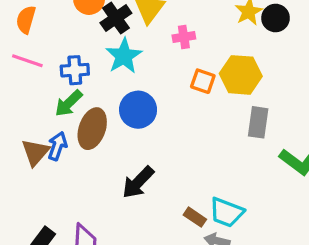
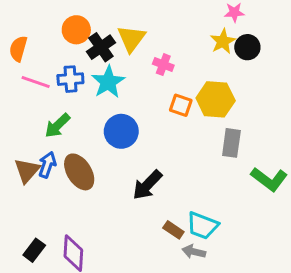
pink cross: (184, 37) -> (163, 65), turned 30
pink line: (27, 61) -> (36, 82), moved
blue cross: (75, 70) -> (70, 79), moved
brown ellipse: (92, 129) -> (79, 172), moved, turned -51
black arrow: (138, 182) -> (147, 185), moved

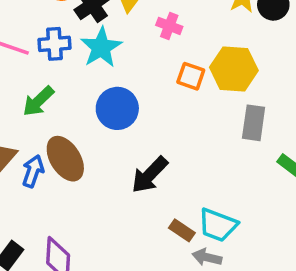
blue arrow: (47, 165) -> (33, 171), moved

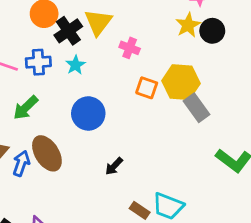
cyan star: (101, 47) -> (75, 65), size x0.6
gray rectangle: (254, 123) -> (197, 108), moved, turned -44
black arrow: (150, 175) -> (114, 166), size x0.6

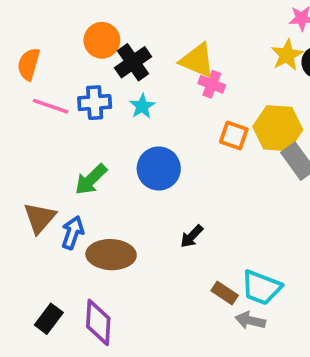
yellow triangle: (98, 22) -> (197, 60), moved, turned -44
green arrow: (26, 108) -> (91, 179), moved
brown ellipse: (47, 153) -> (111, 255), moved, turned -56

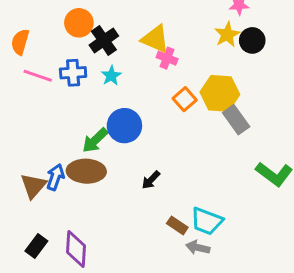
orange square: (234, 136) -> (185, 99), turned 30
green arrow: (91, 179) -> (95, 140), moved
brown triangle: (40, 218) -> (33, 186), moved
brown ellipse: (111, 255) -> (86, 171), moved

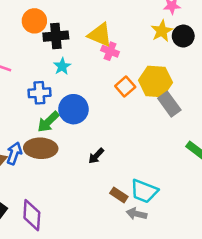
black cross: (104, 40) -> (56, 36), turned 30
blue cross: (73, 73) -> (39, 93), moved

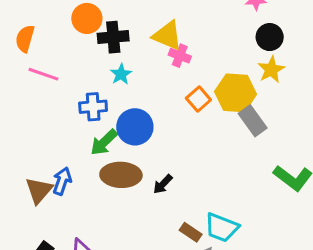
yellow star: (162, 31) -> (271, 70), moved
brown ellipse: (41, 148) -> (121, 175), moved

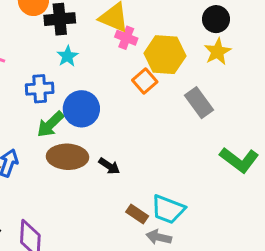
yellow hexagon: (236, 93) -> (165, 55), moved
black arrow: (163, 184) -> (109, 166), turned -100

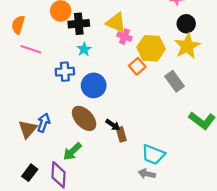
yellow star: (218, 52) -> (187, 46), size x1.4
green arrow: (50, 124) -> (72, 151), moved
brown ellipse: (67, 157) -> (84, 118), turned 45
brown rectangle: (137, 214) -> (121, 134), moved, turned 40

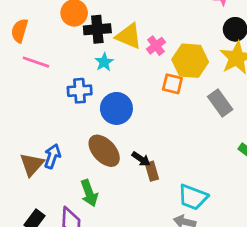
yellow triangle: (116, 23) -> (129, 36), moved
pink cross: (124, 37) -> (156, 46), turned 32
orange square: (137, 66) -> (172, 84), turned -35
green arrow: (72, 151) -> (89, 193), turned -66

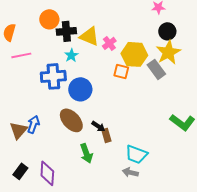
pink line: (36, 62) -> (21, 55), turned -30
blue cross: (80, 91) -> (53, 76), size x1.4
gray rectangle: (220, 103) -> (156, 69), moved
green arrow: (89, 193) -> (86, 153), moved

